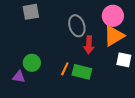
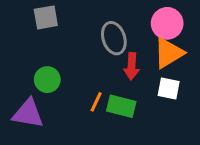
white square: (124, 60) -> (169, 88), moved
green circle: (32, 63) -> (47, 80), moved
purple triangle: (19, 77) -> (28, 114), size x1.6

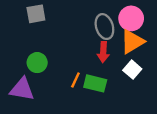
gray ellipse: (114, 38) -> (104, 27), moved
white square: (169, 88) -> (132, 70), turned 30

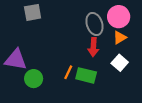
orange triangle: (132, 42) -> (120, 38), size x0.6
green circle: (37, 63) -> (34, 79), moved
purple triangle: (22, 89) -> (16, 60), moved

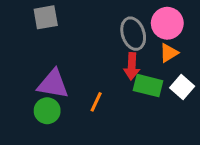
purple triangle: (16, 60) -> (53, 84), moved
white square: (120, 63) -> (182, 87), moved
green rectangle: (86, 75) -> (148, 86), moved

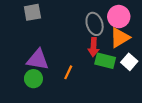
orange triangle: (169, 53) -> (120, 38), size x1.5

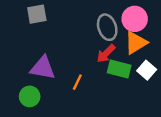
red arrow: (93, 47) -> (106, 53), turned 42
green circle: (33, 79) -> (30, 96), moved

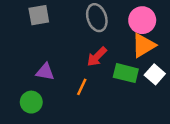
gray ellipse: (107, 27) -> (97, 18), moved
red arrow: (106, 53) -> (97, 57), moved
purple triangle: (43, 68) -> (45, 72), size x0.7

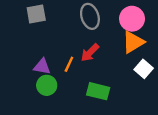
green rectangle: (126, 73) -> (98, 91), moved
orange line: (82, 87) -> (69, 64), moved
green circle: (31, 102) -> (47, 85), moved

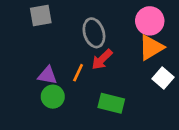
gray ellipse: (90, 16) -> (94, 33), moved

